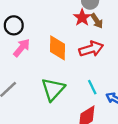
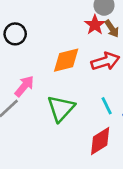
pink arrow: (22, 48) -> (24, 86), moved
orange diamond: (57, 48) -> (66, 60), turned 75

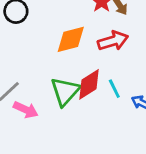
pink arrow: (24, 86) -> (26, 110), moved, turned 75
red diamond: (100, 141) -> (89, 84), moved

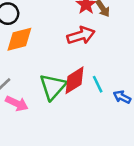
orange diamond: (71, 39) -> (19, 39), moved
red arrow: (113, 41) -> (81, 35), moved

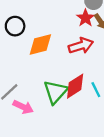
orange diamond: (19, 39) -> (40, 45), moved

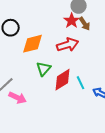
green triangle: (55, 92) -> (44, 69), moved, size x0.7

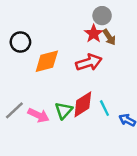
green triangle: (44, 69) -> (64, 110), moved
pink arrow: (18, 98) -> (38, 115), moved

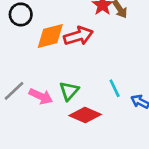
red arrow: (89, 62) -> (78, 36), moved
red diamond: (83, 104) -> (85, 115), moved, turned 56

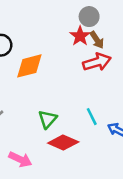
red arrow: (78, 36) -> (97, 62), moved
pink arrow: (41, 96) -> (20, 159), moved

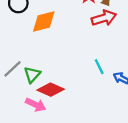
green triangle: (48, 119) -> (32, 75), moved
red diamond: (63, 143) -> (51, 90), moved

